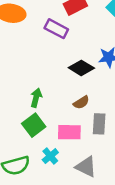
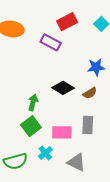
black diamond: (81, 68) -> (63, 88), moved
brown semicircle: (81, 102) -> (90, 93), moved

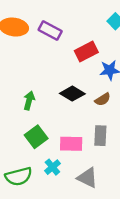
red rectangle: (67, 22) -> (86, 52), moved
purple rectangle: (51, 42) -> (50, 31), moved
green arrow: (33, 102) -> (29, 101), moved

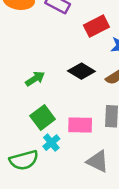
green arrow: (29, 101) -> (35, 79), turned 42
cyan cross: (52, 167) -> (51, 143), moved

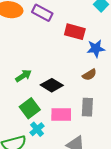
red rectangle: (96, 26) -> (75, 32), turned 42
black diamond: (81, 71) -> (52, 85), moved

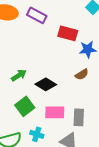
gray rectangle: (87, 107) -> (79, 117), moved
cyan cross: (37, 129) -> (37, 134), moved, turned -32

